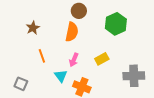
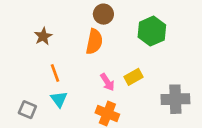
pink arrow: (74, 60) -> (107, 82), moved, turned -56
cyan triangle: (61, 76) -> (59, 99), moved

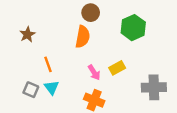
brown star: (43, 36) -> (27, 34), moved
gray square: (27, 110) -> (31, 90), moved

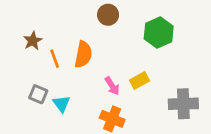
orange semicircle: (83, 37) -> (83, 54), moved
orange line: (48, 64) -> (55, 59), moved
gray square: (31, 90) -> (38, 94), moved

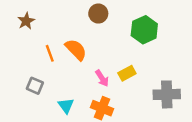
brown star: (33, 41) -> (26, 21), moved
orange semicircle: (83, 54) -> (76, 50), turned -55
cyan triangle: (61, 104) -> (66, 106), moved

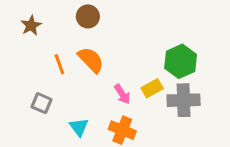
brown circle: (98, 14) -> (88, 16), moved
green hexagon: (144, 30) -> (181, 61), moved
gray cross: (167, 94) -> (184, 100), moved

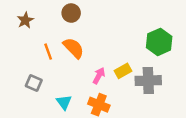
green hexagon: (181, 61) -> (159, 42), moved
pink arrow: (122, 94) -> (99, 76), turned -119

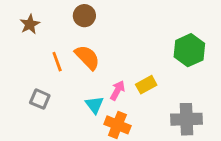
gray cross: (148, 81) -> (186, 119), moved
cyan triangle: (64, 102) -> (94, 105), moved

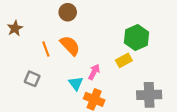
brown star: (30, 24) -> (15, 28), moved
green hexagon: (189, 50) -> (137, 37), moved
yellow rectangle: (146, 85) -> (124, 60), moved

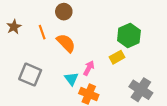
orange line: (46, 49) -> (42, 32), moved
gray square: (32, 79) -> (30, 75), size x1.5
gray cross: (149, 95) -> (141, 90), turned 35

